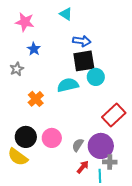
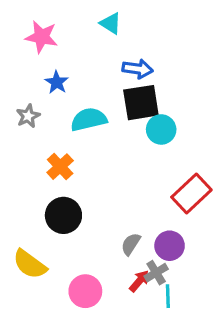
cyan semicircle: (68, 85) -> (89, 119), moved
black circle: (26, 137) -> (63, 215), moved
pink circle: (52, 138) -> (85, 291), moved
purple circle: (101, 146) -> (170, 246), size x0.7
gray cross: (110, 162) -> (156, 273), moved, turned -32

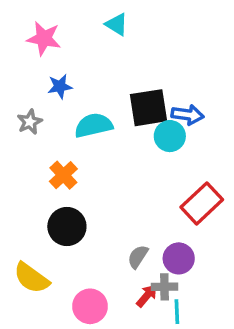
blue arrow: (138, 69) -> (188, 115), moved
blue star: (57, 82) -> (60, 86), turned 30
gray cross: (156, 273) -> (164, 287), turned 30

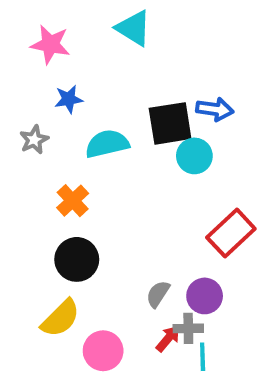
cyan triangle: (117, 24) -> (134, 28), size x1.4
blue arrow: (188, 115) -> (215, 109), moved
yellow semicircle: (31, 278) -> (60, 318), moved, turned -81

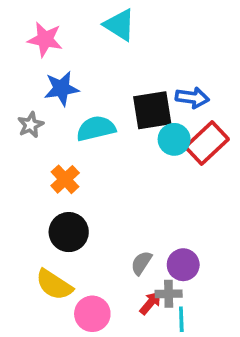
blue star: (69, 99) -> (61, 88), size x1.4
red rectangle: (231, 233) -> (207, 143), moved
yellow semicircle: (60, 318) -> (54, 285), turned 78

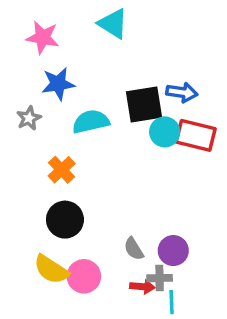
red rectangle: (207, 143) -> (196, 135), turned 57
gray semicircle: (141, 263) -> (134, 249), turned -65
red arrow: (150, 303) -> (142, 287), turned 55
pink circle: (92, 314) -> (84, 276), moved

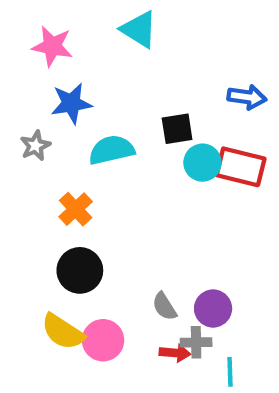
blue arrow: (182, 92) -> (247, 97), moved
black square: (144, 104) -> (177, 129), size x0.7
cyan line: (172, 302) -> (230, 372), moved

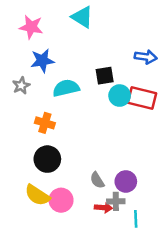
orange cross: (76, 209) -> (45, 123), turned -30

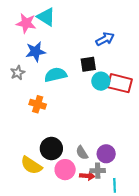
cyan triangle: (82, 17) -> (46, 17), moved
blue arrow: (146, 57) -> (105, 39), moved, turned -36
black circle: (47, 159) -> (51, 149), moved
pink circle: (61, 200) -> (65, 170), moved

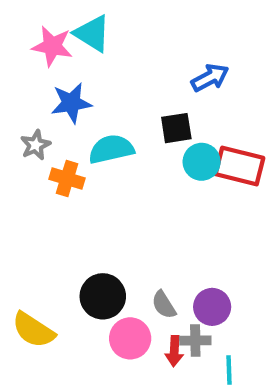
orange cross: (38, 104) -> (67, 179), moved
yellow semicircle: (31, 165) -> (33, 330), moved
red arrow: (87, 176) -> (174, 351), turned 88

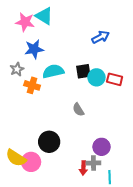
black square: (176, 128) -> (83, 71), moved
red rectangle: (239, 166) -> (115, 79), size x0.7
gray semicircle: (164, 305) -> (78, 110), moved
pink circle: (130, 338) -> (31, 162), moved

